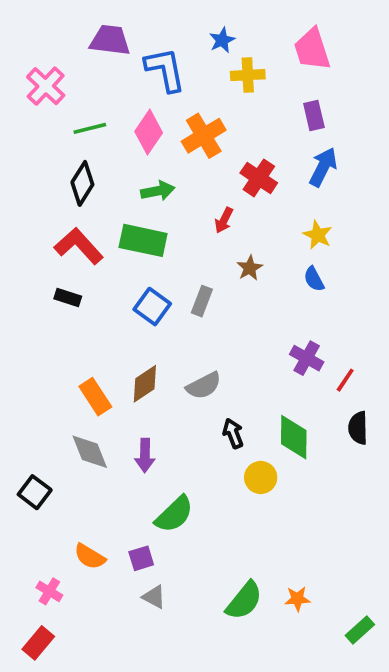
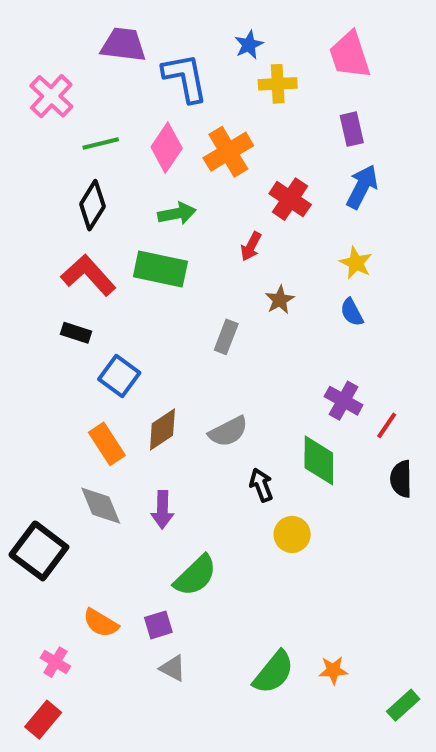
blue square: (152, 307) -> (119, 376), moved
green diamond: (294, 437) -> (319, 460), moved
black square: (35, 492) -> (39, 551), size x1.5

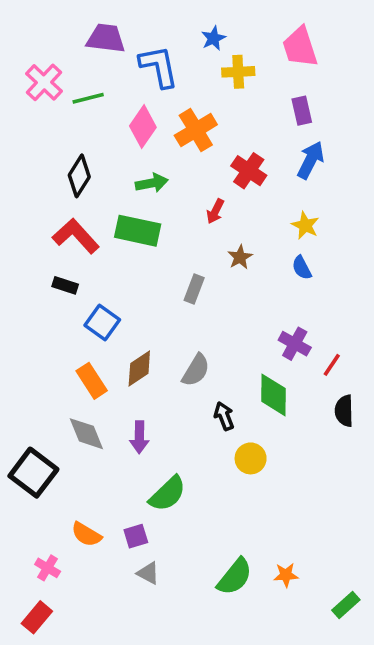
green line: (101, 143) -> (88, 98), moved
gray semicircle: (228, 432) -> (196, 370), turned -32

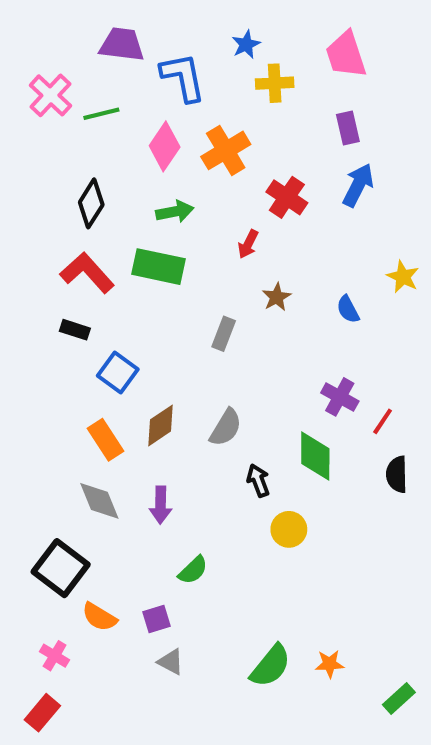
yellow star: (305, 225) -> (403, 277), moved
black square: (33, 473) -> (61, 568), moved
green semicircle: (168, 494) -> (193, 570), size x0.7

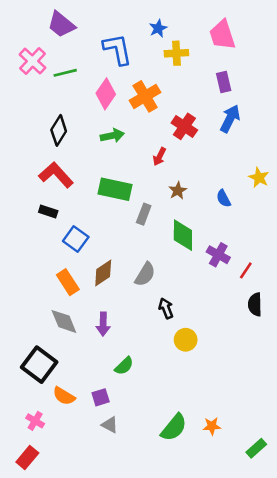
purple trapezoid: (122, 44) -> (61, 24), moved, turned -148
green rectangle: (158, 267) -> (115, 189), moved
green diamond: (315, 456) -> (183, 235), moved

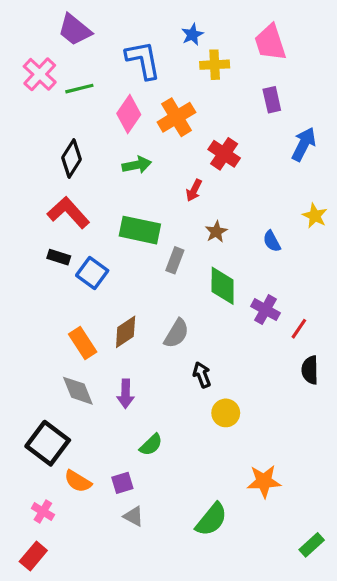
blue arrow: (230, 119) -> (304, 144), moved
blue square: (76, 239) -> (92, 273), moved
orange star: (212, 426) -> (264, 481), moved, size x1.5

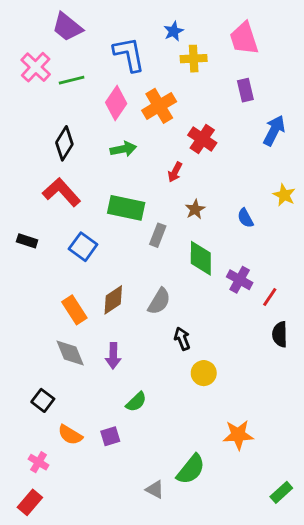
black rectangle: (59, 257) -> (27, 241), moved
black square: (48, 443) -> (43, 400), size x0.6
gray triangle: (134, 516) -> (155, 489), moved

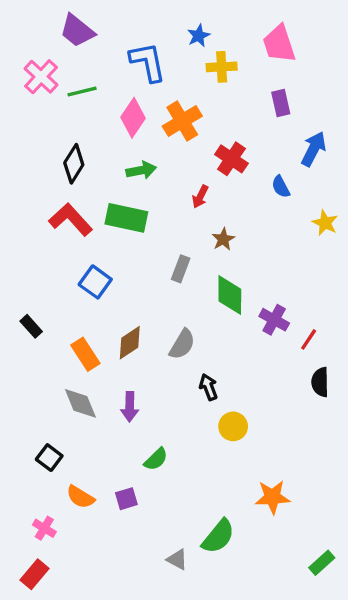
green rectangle: (126, 208) -> (126, 218), moved
blue semicircle: (245, 218) -> (281, 187), moved
black rectangle: (27, 241) -> (31, 326), moved, turned 30

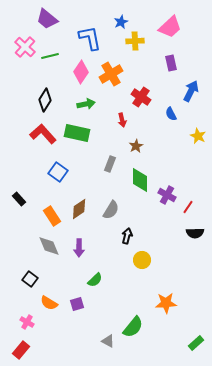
pink trapezoid: (279, 44) -> (170, 27), turned -115
red arrow: (200, 197) -> (122, 120), turned -40
black semicircle: (320, 382) -> (195, 233), turned -90
black arrow: (208, 387) -> (127, 236), turned 35

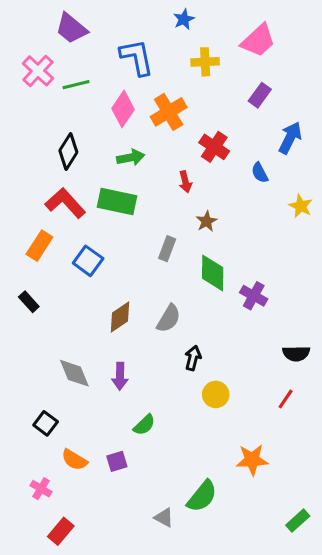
blue star: (121, 22) -> (184, 19), moved
purple rectangle: (171, 63) -> (260, 95), turned 49
red line: (188, 207) -> (286, 399), moved
orange rectangle: (52, 216) -> (39, 246), moved, turned 66
red rectangle: (21, 350) -> (61, 531), moved

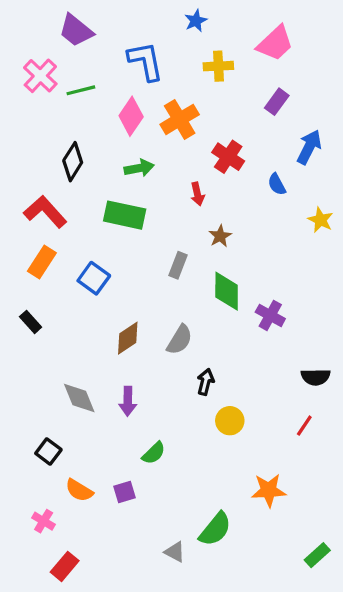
red L-shape: (65, 203) -> (45, 212), moved

